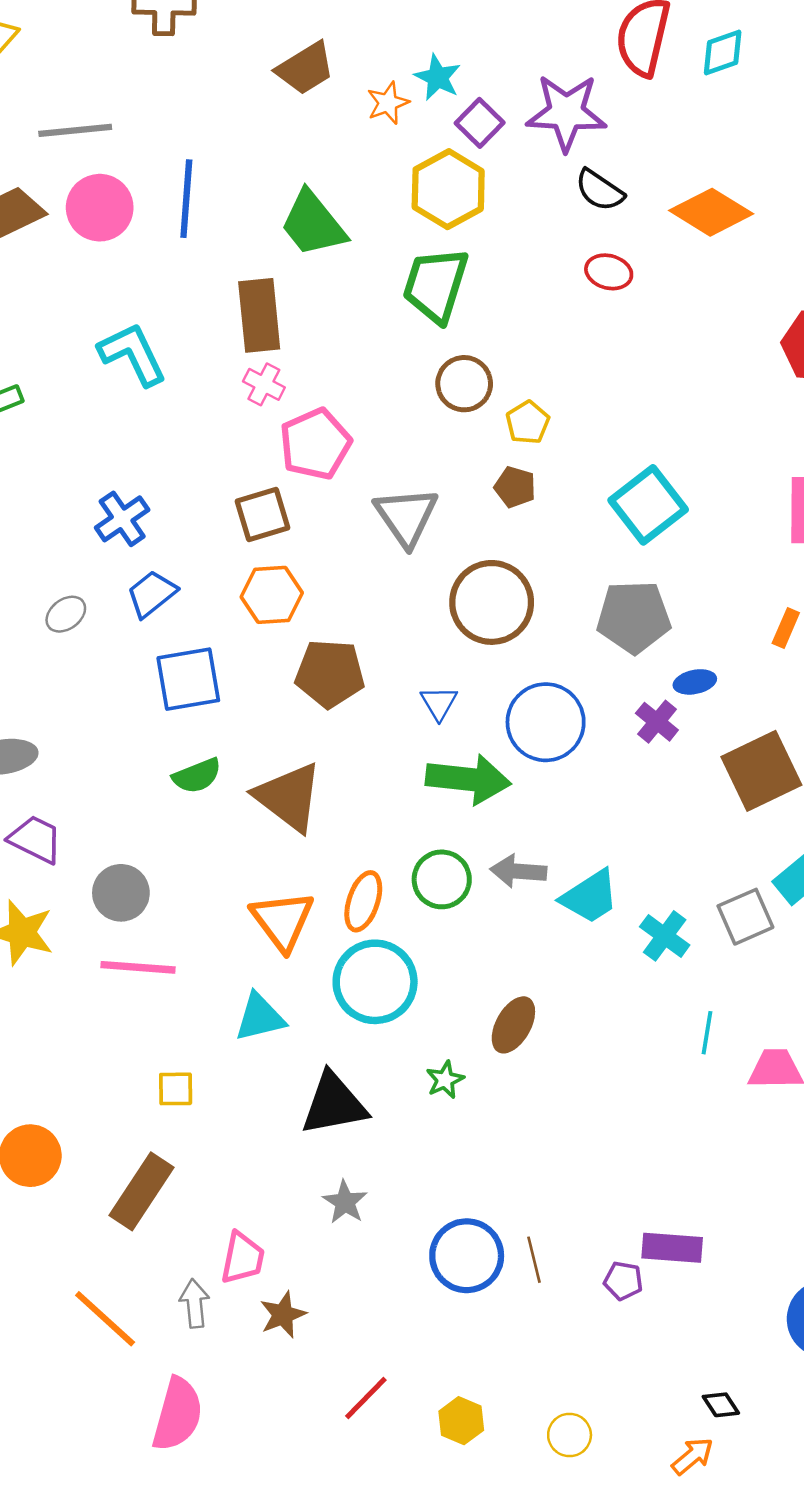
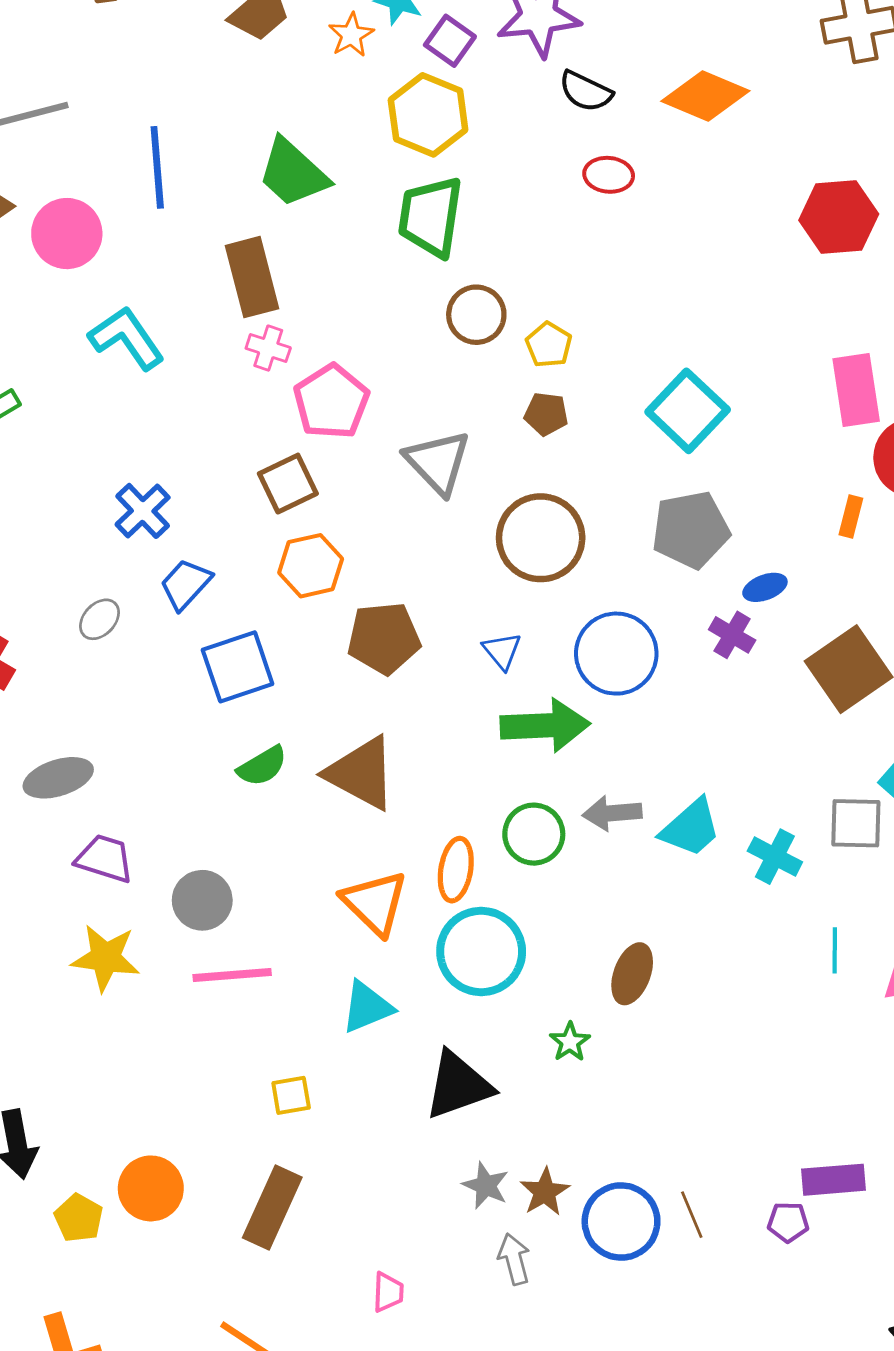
pink circle: (100, 208) -> (67, 234), moved
gray square: (745, 917) -> (856, 823), turned 34
pink trapezoid: (243, 1258) -> (388, 1292), moved, size x0.7
gray arrow: (194, 1304) -> (514, 1259), moved
brown star: (283, 1315) -> (545, 1192), moved

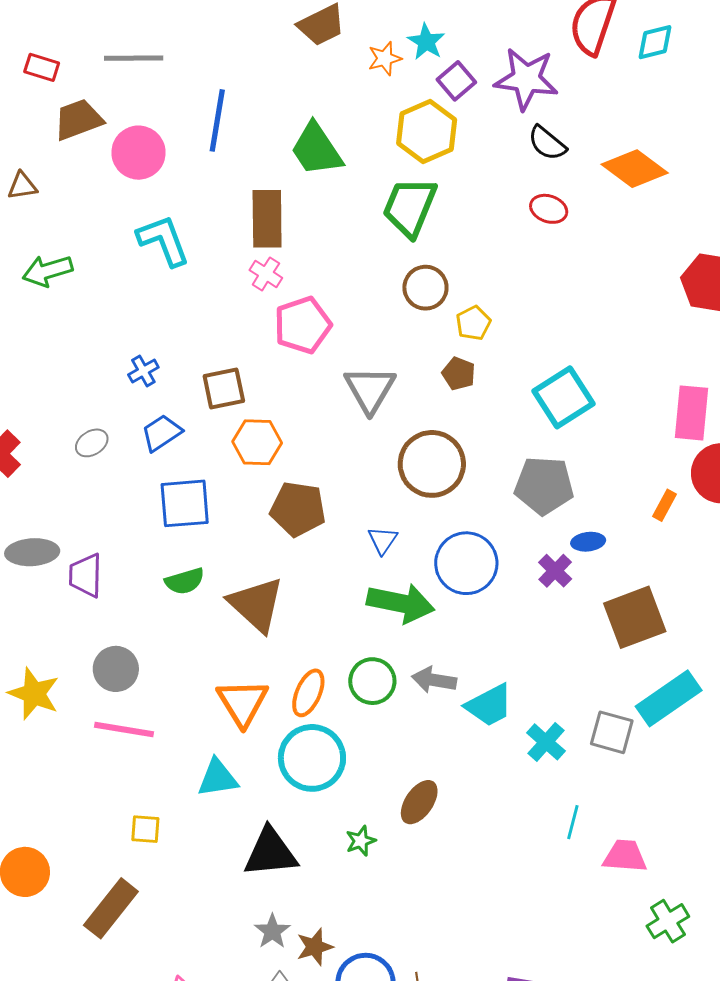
brown square: (288, 484) -> (224, 389), moved
blue cross: (143, 511) -> (143, 371), size x0.7
purple trapezoid: (105, 859) -> (86, 575), moved, turned -120

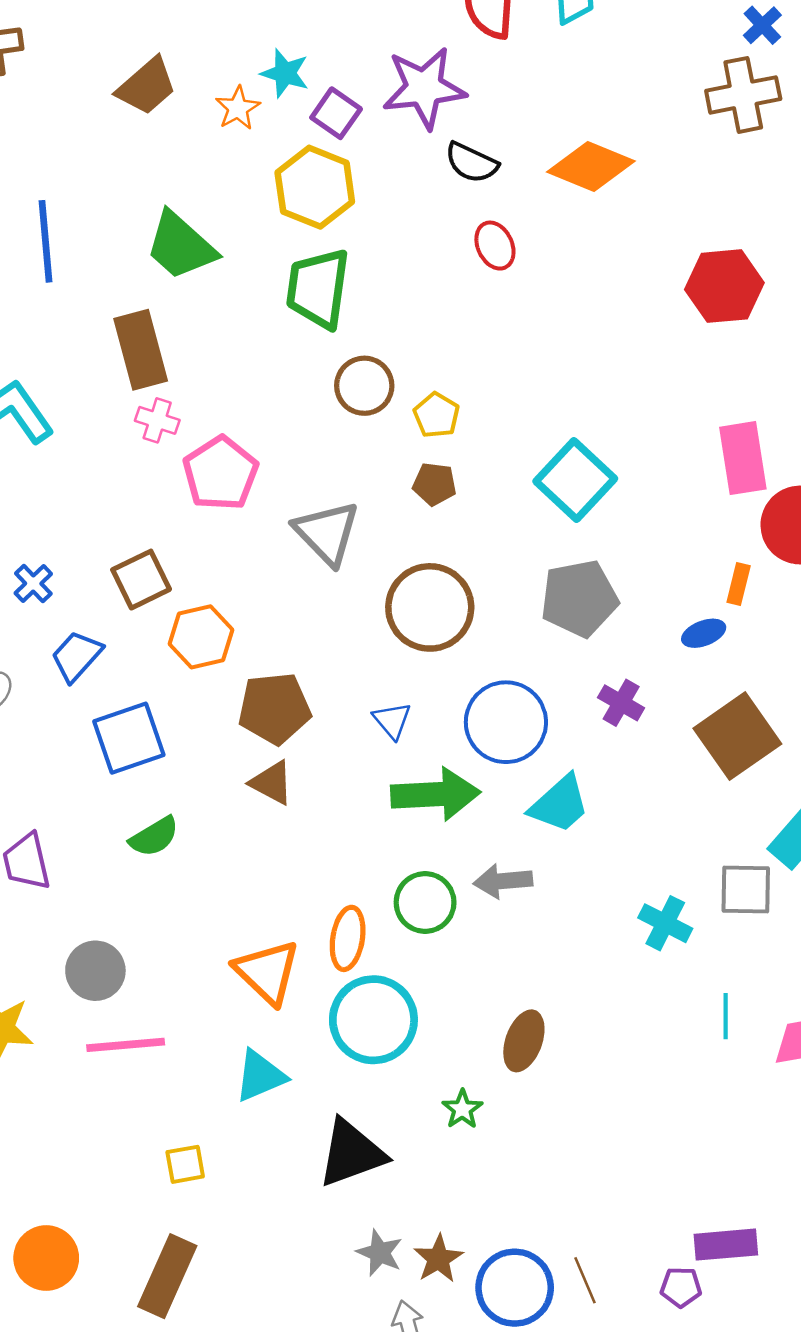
red ellipse: (549, 209) -> (495, 246), turned 60
blue ellipse: (588, 542) -> (704, 633), moved
brown triangle: (256, 604) -> (272, 783), moved, size x0.6
cyan trapezoid: (489, 705) -> (560, 804), moved

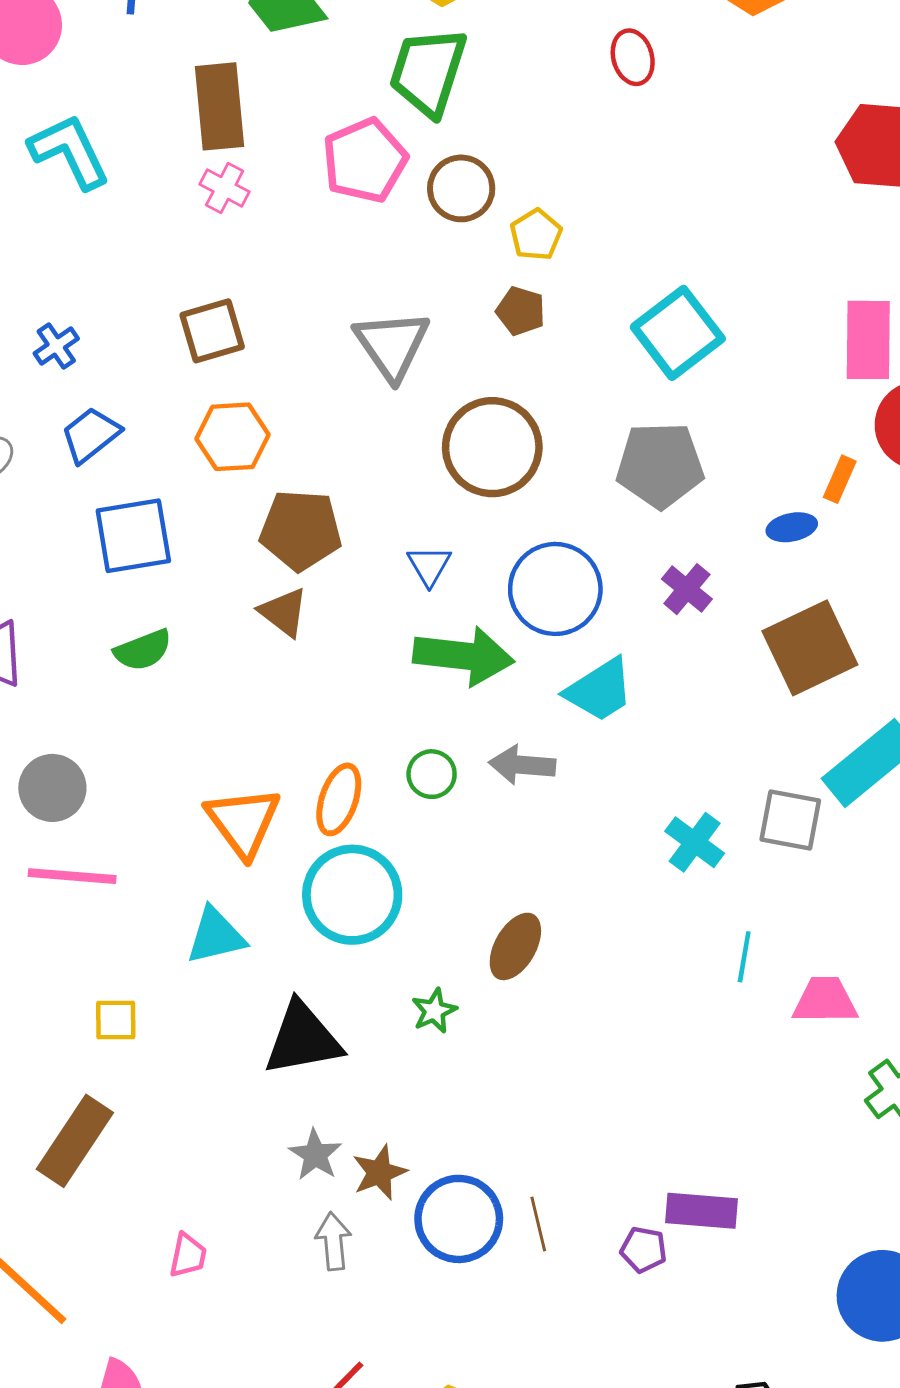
pink pentagon: (221, 473) -> (365, 160), moved
brown square: (141, 580) -> (212, 331), moved
green circle: (425, 902) -> (432, 774), size x0.7

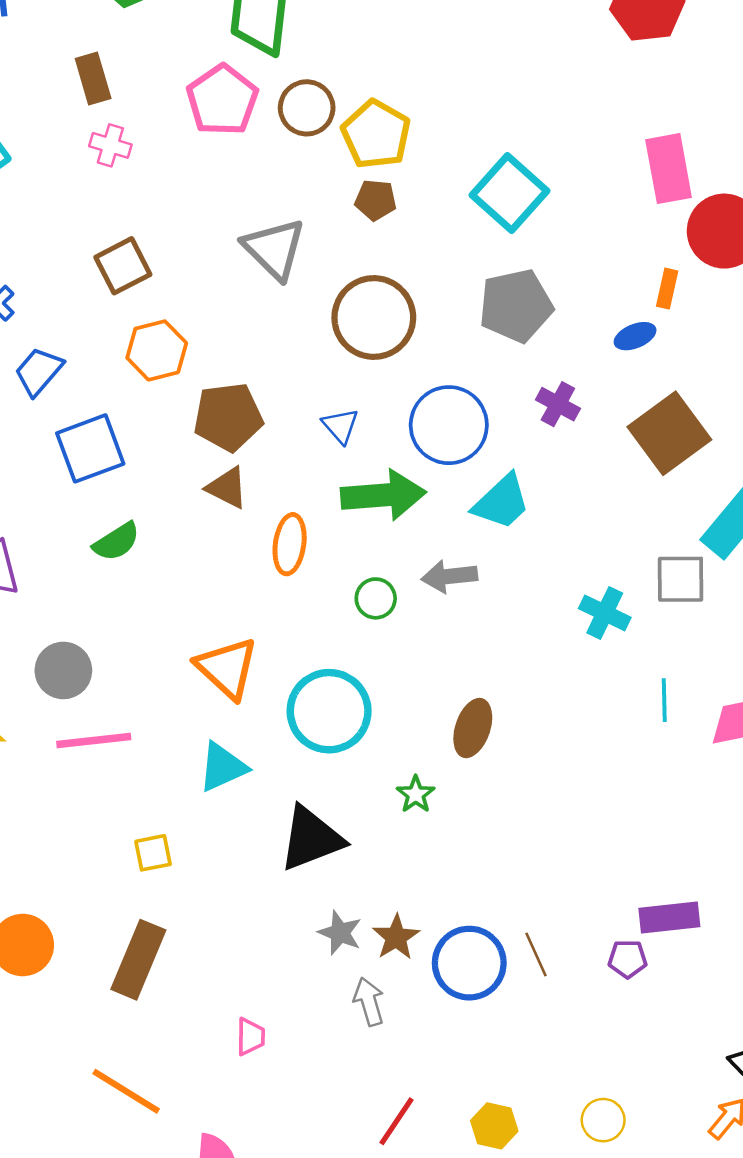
brown rectangle: (219, 106) -> (93, 79), size x0.7
yellow pentagon: (536, 235) -> (376, 134), size x1.6
orange ellipse: (339, 799) -> (290, 544), moved

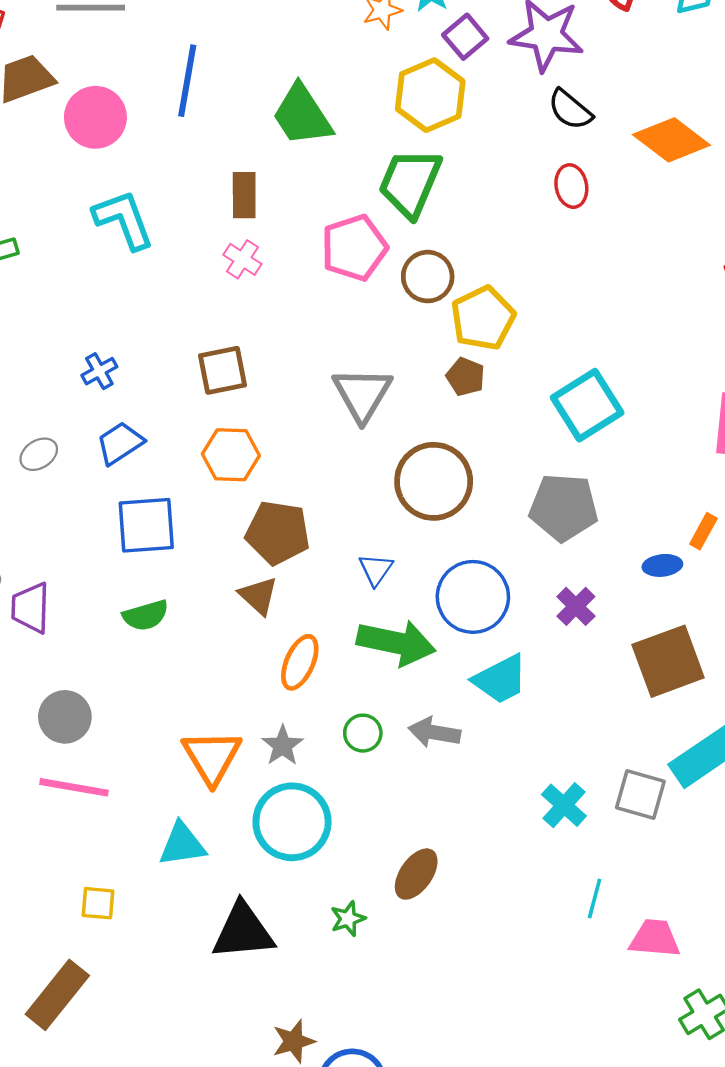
gray star: (340, 933) -> (283, 746), moved

